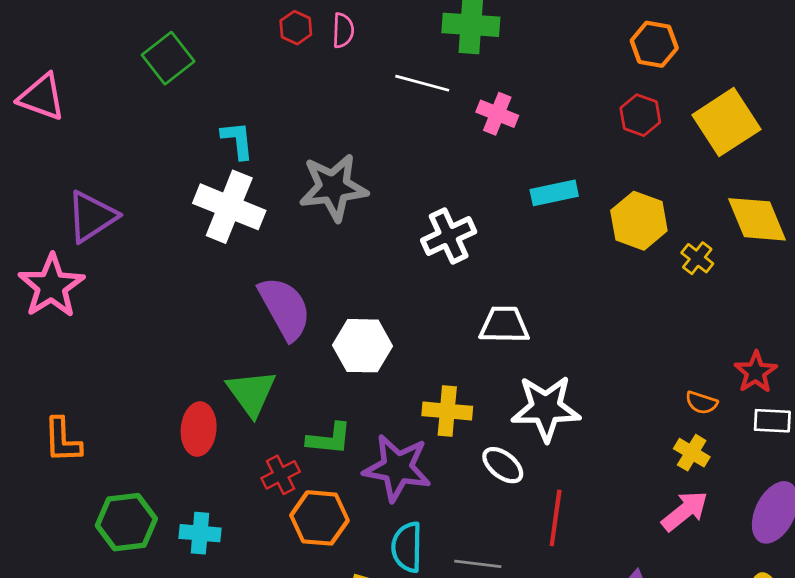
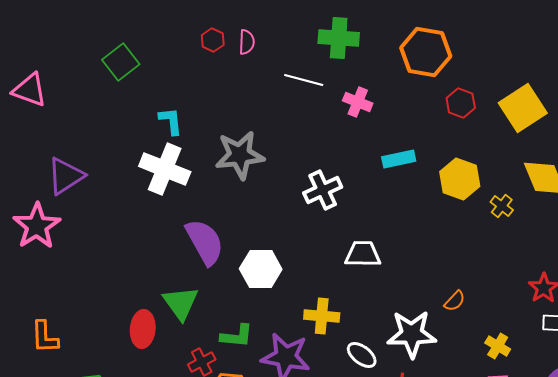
orange hexagon: (654, 44) -> (426, 52), moved, size x1.5
orange semicircle: (701, 403) -> (455, 301), moved, turned -65
white star: (546, 408) -> (412, 334), moved

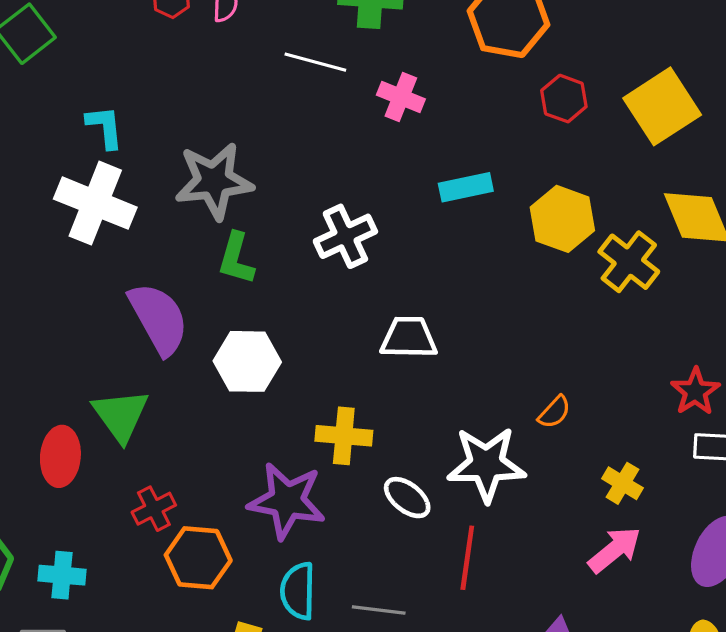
yellow cross: (502, 206) -> (629, 262), size x1.6
green L-shape: (237, 336) -> (236, 258), moved, turned 100

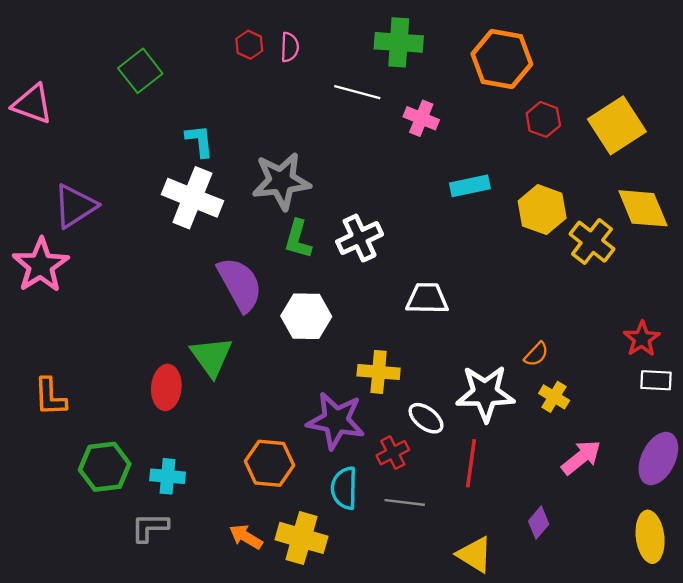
white cross: (345, 236) -> (360, 238), moved
yellow cross: (623, 483) -> (554, 397), moved
red cross: (154, 509) -> (393, 453), moved

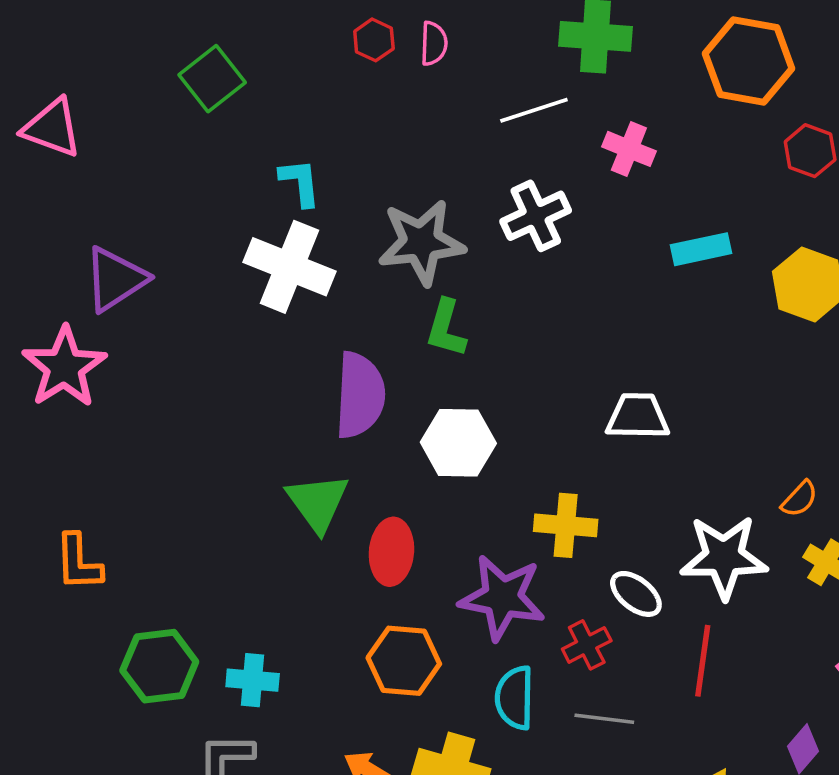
white line: (357, 92) -> (534, 110), turned -33
white cross: (360, 238) -> (536, 216), moved
purple semicircle: (240, 284) -> (360, 395), turned 32
red ellipse: (166, 387) -> (391, 552), moved

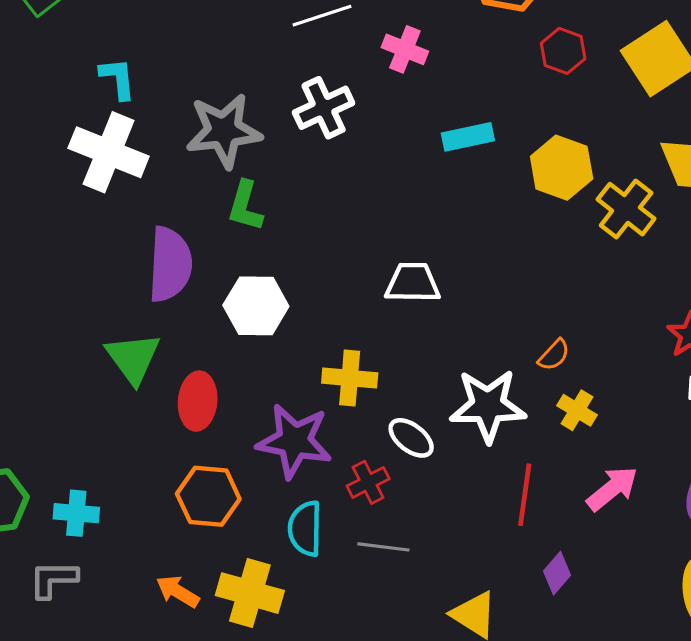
red line: (703, 661) -> (525, 495), moved

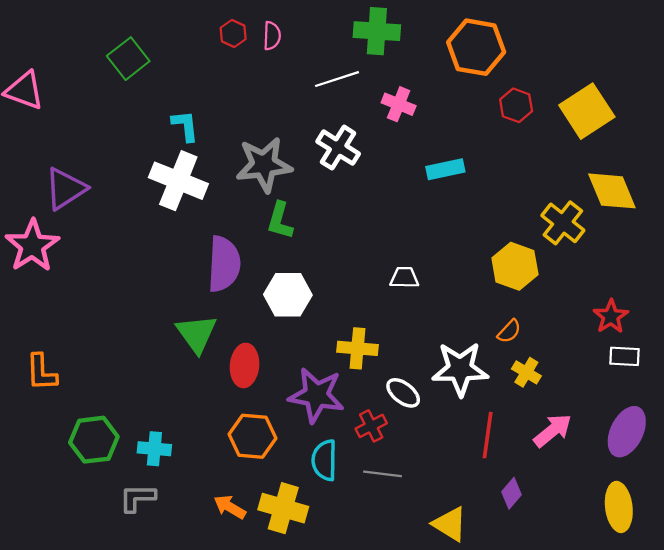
white cross: (324, 108) -> (338, 148), turned -33
yellow hexagon: (562, 168) -> (515, 266), moved
white trapezoid: (413, 283) -> (404, 278), size x0.7

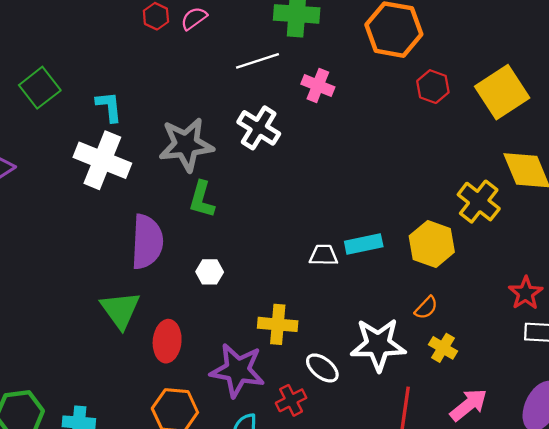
pink semicircle: (272, 36) -> (194, 18), turned -128
green square: (128, 59) -> (40, 88), moved
cyan rectangle: (445, 169) -> (364, 244), moved
white hexagon: (288, 295) -> (210, 272), size x0.6

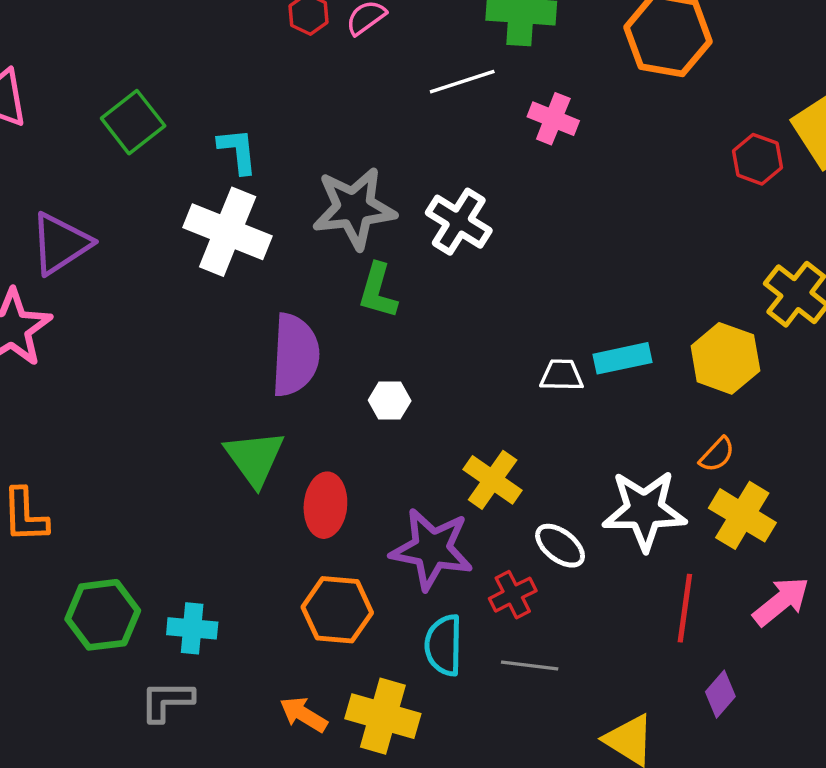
red hexagon: (433, 87) -> (757, 159), moved
white cross: (259, 128) -> (459, 222), moved
yellow cross: (278, 324) -> (493, 480), turned 30
yellow cross: (443, 348) -> (742, 515), size x1.5

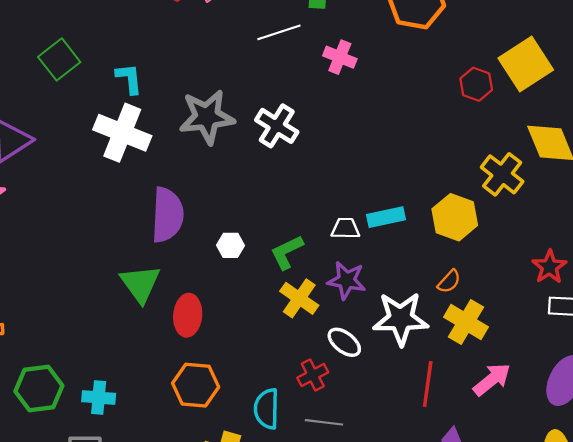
green L-shape: (378, 291) -> (287, 252), moved, turned 48
purple star: (432, 549) -> (347, 280), moved, size x0.7

